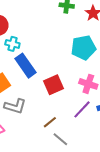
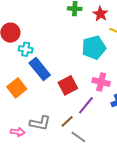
gray L-shape: (15, 106) -> (40, 123), moved
purple line: (82, 109) -> (86, 105), moved

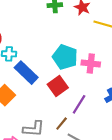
cyan pentagon: (94, 48) -> (65, 57), moved, turned -30
pink cross: (101, 82) -> (91, 63), moved

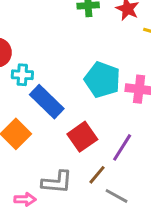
red square: (58, 86) -> (82, 137), moved

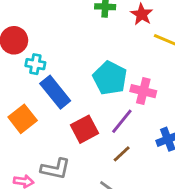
purple line: (122, 147) -> (122, 121), moved
brown line: (97, 175) -> (122, 154), moved

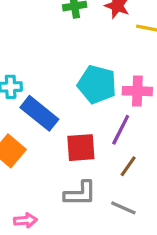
red square: (85, 129) -> (81, 148), turned 36
gray L-shape: (55, 169) -> (80, 194), moved

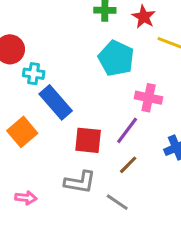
cyan pentagon: (97, 84) -> (116, 58), moved

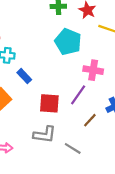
blue rectangle: (56, 102) -> (24, 76), size x0.6
brown line: (128, 165) -> (90, 120), moved

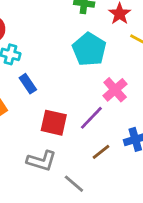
pink cross: (93, 70) -> (115, 90), turned 30

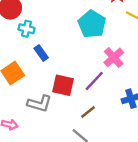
brown line: (101, 152) -> (88, 112), moved
gray L-shape: (42, 161) -> (39, 104), moved

